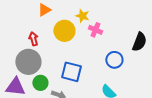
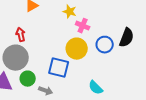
yellow circle: (64, 31) -> (77, 49), moved
blue circle: (114, 60) -> (105, 45), moved

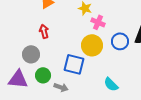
red arrow: (21, 35) -> (44, 31), moved
gray circle: (16, 58) -> (31, 54), size x0.7

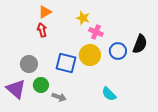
red arrow: (44, 31) -> (42, 30), moved
blue square: (74, 64) -> (66, 63), moved
purple triangle: (18, 79) -> (16, 89), turned 35

